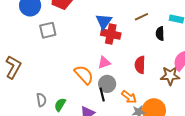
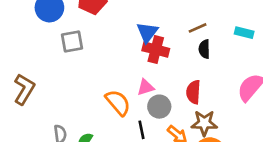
black semicircle: (160, 34) -> (204, 49), moved
brown star: (170, 76) -> (204, 123), moved
gray circle: (107, 84) -> (159, 107), moved

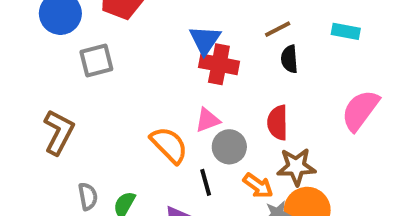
brown L-shape: (24, 89) -> (59, 132), moved

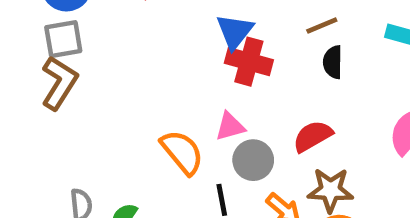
gray square: (96, 61) -> (63, 39), moved
red semicircle: (278, 123) -> (313, 136), turned 56
brown L-shape: (59, 132) -> (59, 83), moved

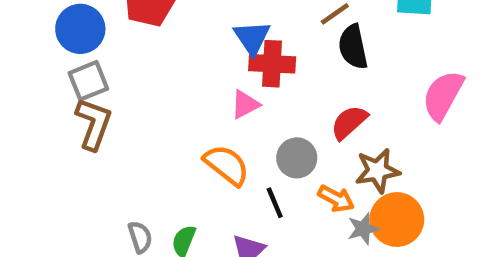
black semicircle: (333, 62) -> (353, 47), size x1.4
pink triangle: (230, 126) -> (245, 104), moved

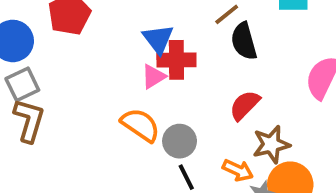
pink triangle: (245, 104) -> (153, 77), moved
gray circle: (297, 158) -> (180, 141), moved
orange semicircle: (226, 165) -> (140, 125), moved

